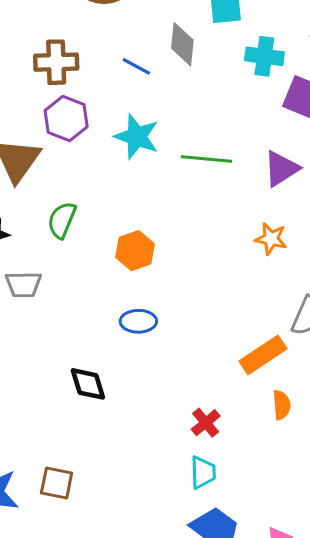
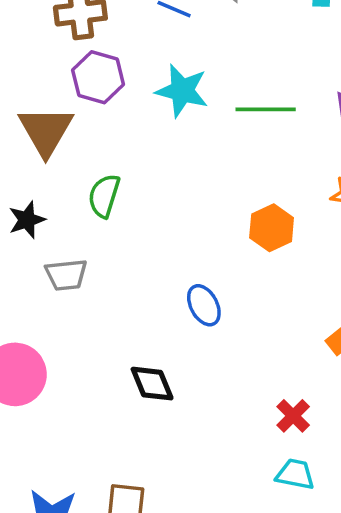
orange hexagon: (135, 251) -> (272, 228), moved
blue ellipse: (138, 321) -> (204, 305), turned 68
cyan trapezoid: (203, 473) -> (295, 474), turned -72

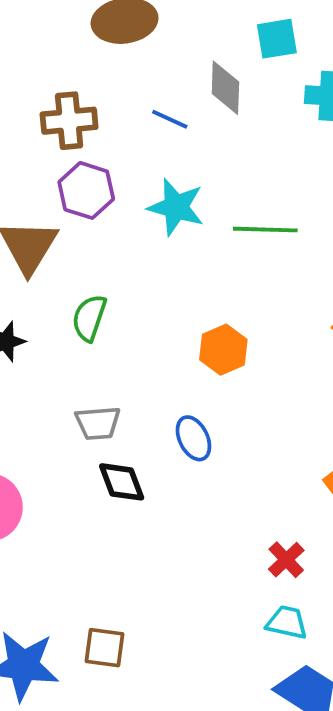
orange hexagon: (272, 228) -> (223, 350), moved
gray trapezoid: (66, 275) -> (98, 423), moved
black diamond: (152, 384) -> (122, 482), moved

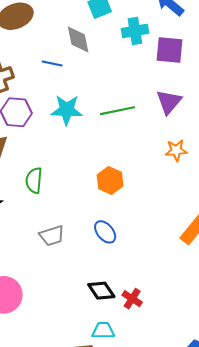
black diamond: (122, 482) -> (101, 291), moved
red cross: (286, 560) -> (132, 299), moved
cyan trapezoid: (287, 622) -> (103, 330), moved

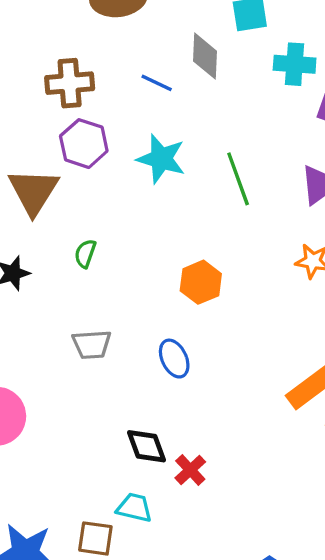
green line: (117, 111) -> (238, 179), turned 68
green semicircle: (34, 180) -> (85, 254), size x0.7

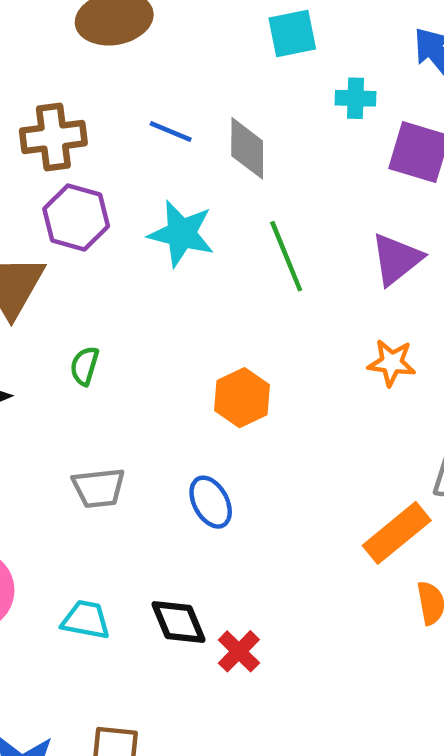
gray diamond: (205, 56) -> (247, 148), moved
cyan cross: (295, 64) -> (355, 98), size x0.7
cyan trapezoid: (134, 508) -> (86, 620), moved

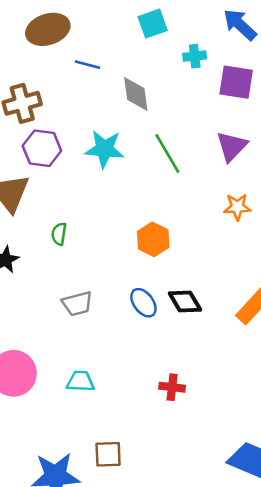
blue line: (171, 131) -> (88, 65), moved
black diamond: (178, 622) -> (185, 301), moved
red cross: (239, 651) -> (172, 387), turned -30

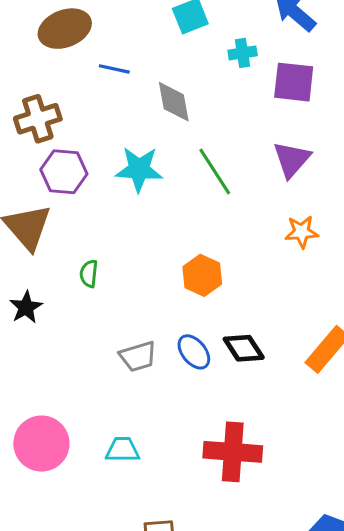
gray trapezoid: (77, 304) -> (138, 356), moved
red cross: (172, 387) -> (233, 452), size x1.8

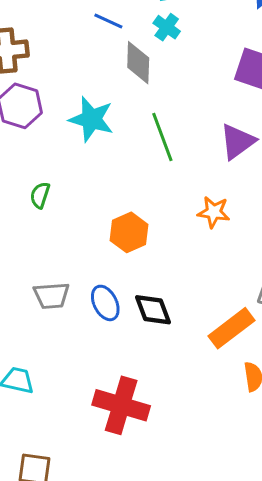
cyan cross: (243, 53) -> (167, 27), moved, turned 32
blue line: (114, 69) -> (108, 21), moved
orange star: (302, 232) -> (214, 212), moved
green semicircle: (89, 274) -> (40, 195), moved

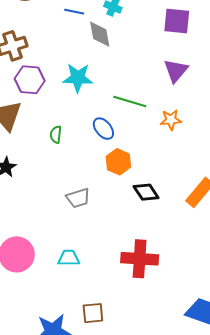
green line: (162, 137) -> (130, 102), moved, turned -40
orange hexagon: (129, 232) -> (118, 162), moved
blue ellipse: (105, 303) -> (103, 129), moved

